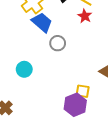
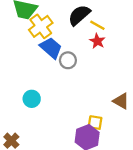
gray circle: (58, 43) -> (68, 60), moved

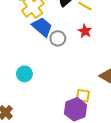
red star: (97, 41) -> (85, 31), moved

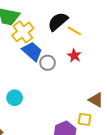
yellow square: (83, 96) -> (85, 119), moved

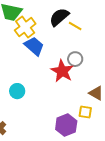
red star: (74, 56) -> (62, 71), moved, size x1.6
gray circle: (48, 63) -> (75, 59), moved

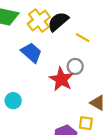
yellow line: (75, 26) -> (83, 38), moved
yellow cross: (25, 27) -> (39, 20), moved

